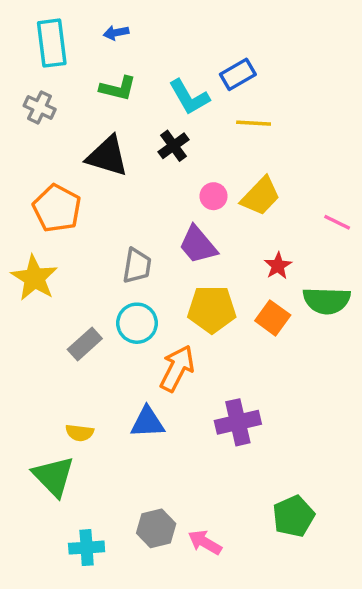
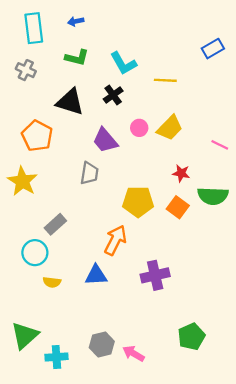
blue rectangle: (238, 74) -> (213, 49), moved
purple trapezoid: (198, 245) -> (105, 140), moved
red star: (278, 266) -> (181, 173), turned -30
cyan circle: (137, 323) -> (35, 253), moved
green triangle: (53, 476) -> (25, 335), moved, turned 32

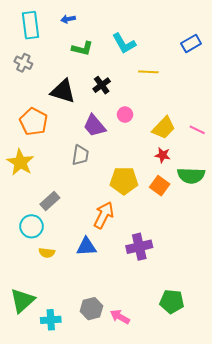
green L-shape: (77, 58) -> (82, 48), moved
cyan L-shape: (123, 63) -> (124, 43), moved
yellow trapezoid: (170, 128) -> (164, 128), moved
green pentagon: (191, 337) -> (172, 302), turned 30

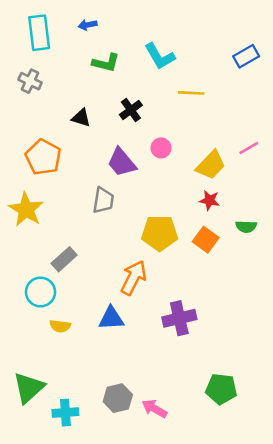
black triangle: (63, 91) -> (81, 118), size x0.6
pink line: (197, 130) -> (249, 148), moved, turned -56
green semicircle: (191, 176) -> (246, 227), size x0.6

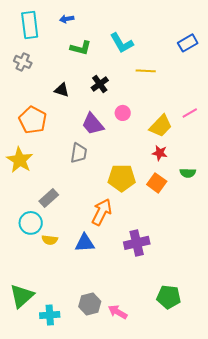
yellow semicircle: (60, 326) -> (50, 240), moved

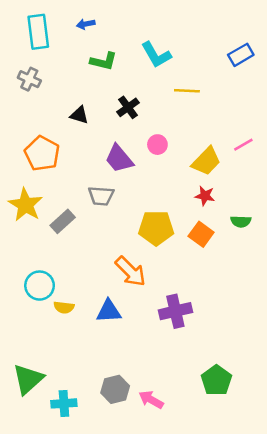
gray trapezoid: (79, 153) -> (101, 196), turned 85
gray rectangle: (49, 198) -> (63, 221), moved
orange arrow: (102, 212) -> (131, 271), turned 108
green pentagon: (169, 297) -> (216, 380), turned 30

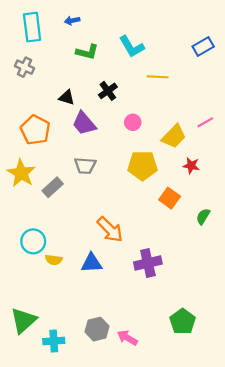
purple trapezoid: (119, 159) -> (84, 123), moved
red star: (205, 196) -> (191, 166), moved
green semicircle: (241, 221) -> (203, 216), moved, turned 119
yellow pentagon: (156, 228) -> (142, 166), moved

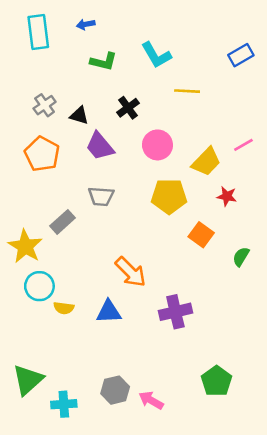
gray cross: (25, 67) -> (45, 105), moved, turned 30
pink circle: (133, 122) -> (157, 145), size x1.5
yellow star: (21, 173) -> (25, 246), moved

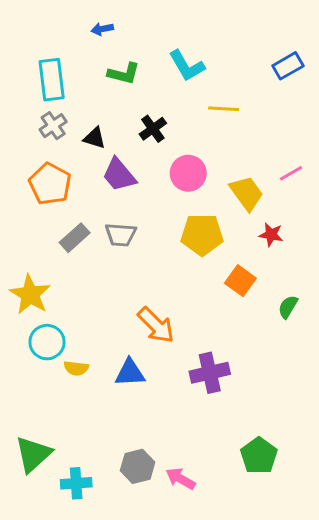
cyan rectangle: (38, 32) -> (52, 80), moved
yellow trapezoid: (206, 162) -> (247, 193), turned -80
gray rectangle: (63, 222) -> (75, 238), moved

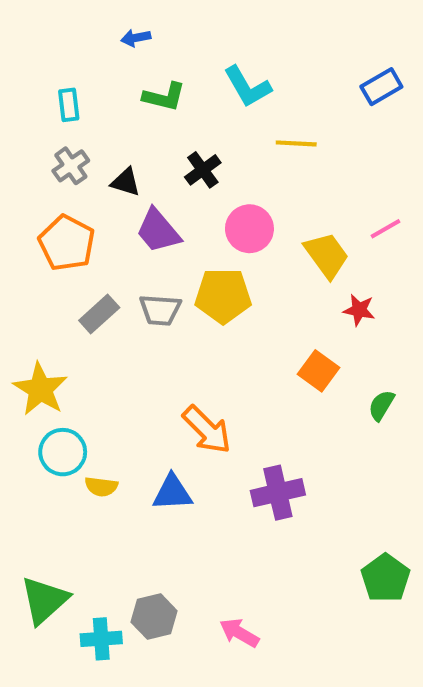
cyan rectangle: (52, 80) -> (69, 105), size x0.6
yellow pentagon: (202, 235) -> (223, 296), moved
green pentagon: (259, 456) -> (385, 578), moved
gray hexagon: (138, 466) -> (154, 617), moved

